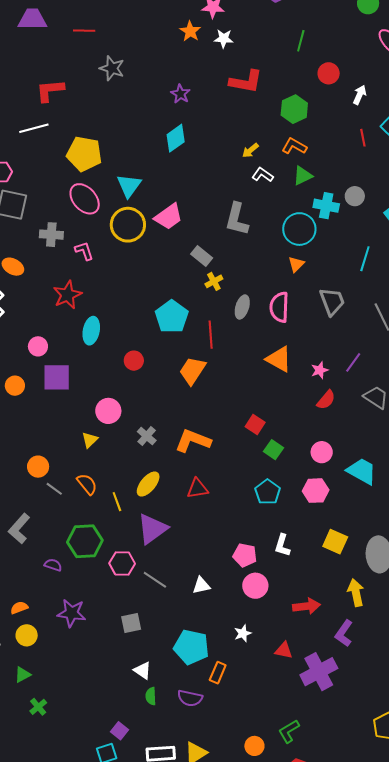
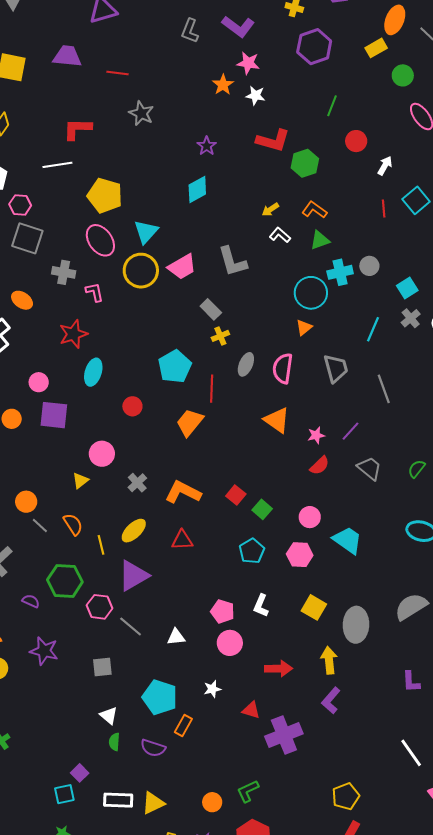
green hexagon: (294, 109) -> (305, 163), moved
cyan cross: (326, 206) -> (340, 272), turned -30
gray L-shape: (237, 219) -> (232, 262), moved, turned -36
red square: (255, 425) -> (236, 495), moved
purple L-shape: (344, 633) -> (331, 700), moved

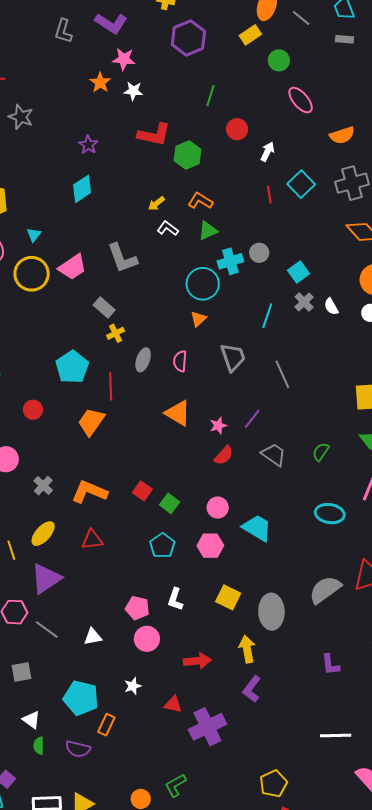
cyan triangle: (146, 232) -> (34, 235), size x0.6
pink semicircle: (283, 368) -> (180, 361), size x0.7
white line: (411, 753) -> (336, 736), turned -52

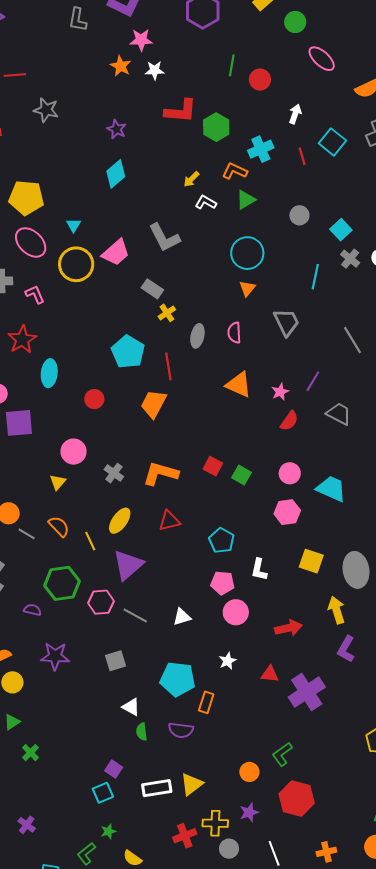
red circle: (237, 129) -> (260, 80), moved
cyan cross: (230, 261) -> (261, 149), moved
gray line: (282, 374) -> (353, 340), moved
cyan pentagon: (162, 546) -> (222, 541), moved

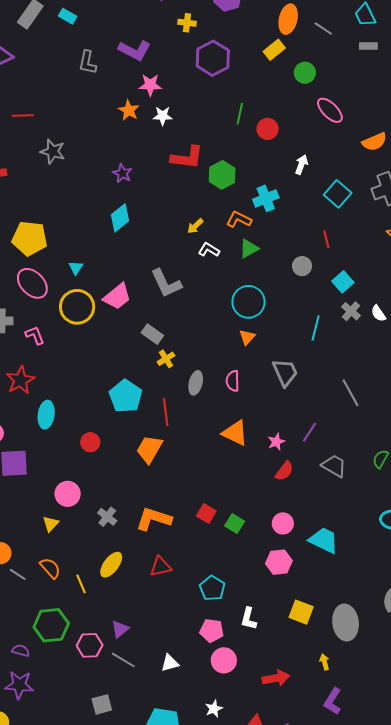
red line: (302, 156) -> (326, 239), moved
purple triangle: (128, 565) -> (120, 629), moved, size x0.6
yellow arrow: (336, 610) -> (325, 662), size x0.6
purple star: (55, 656) -> (19, 685), moved

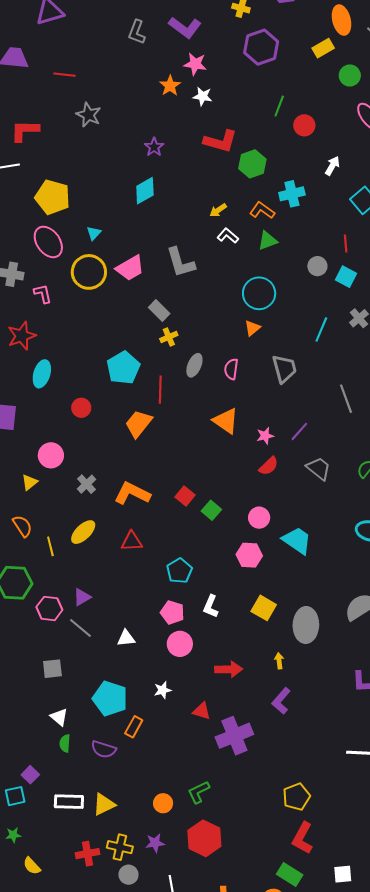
orange ellipse: (288, 19) -> (341, 20), turned -36
cyan square: (343, 282) -> (346, 277), moved, turned -30

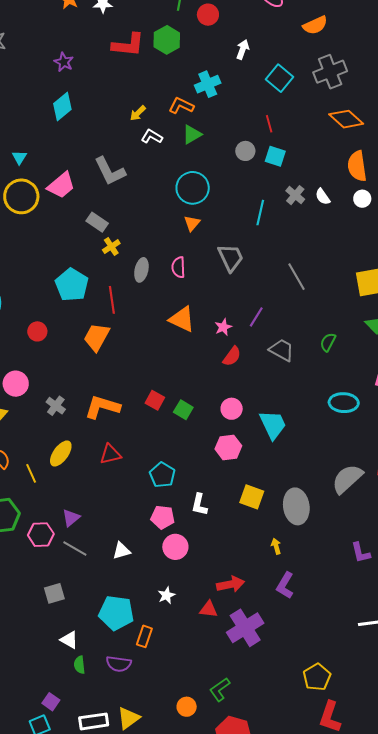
green hexagon: (252, 164) -> (167, 40), moved
cyan trapezoid: (297, 540) -> (273, 425), turned 40
red arrow: (229, 669) -> (231, 584), moved

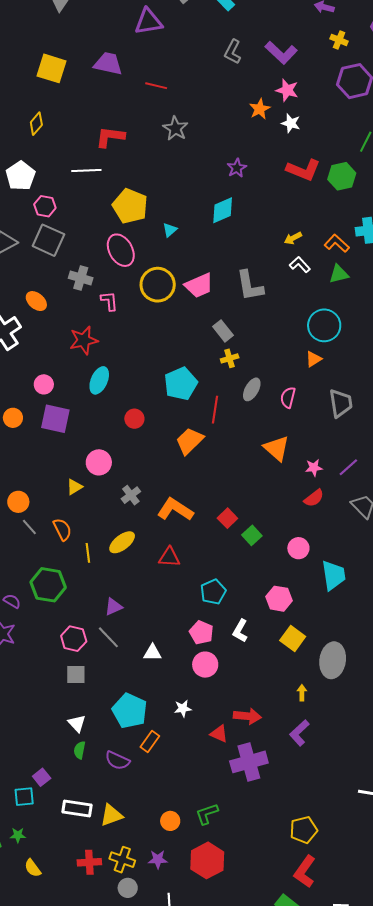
cyan triangle: (19, 157) -> (170, 230), moved
pink hexagon: (228, 447) -> (279, 599), moved
pink hexagon: (41, 535) -> (74, 639), moved

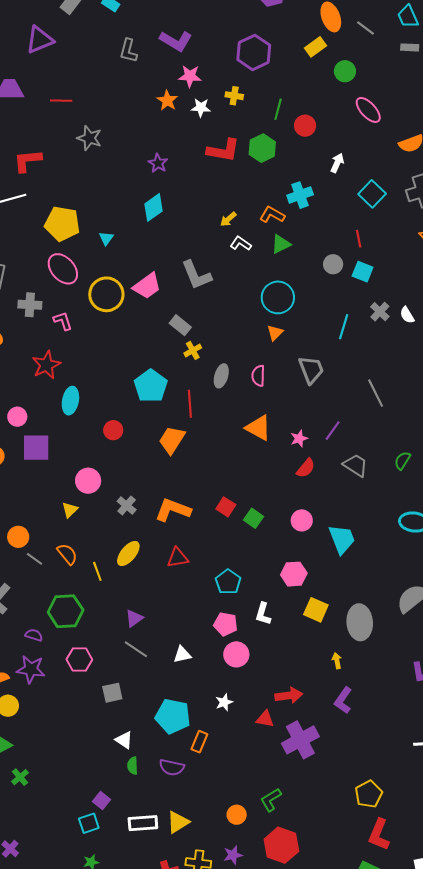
yellow cross: (339, 40) -> (234, 96), moved
pink hexagon: (74, 639) -> (79, 659), moved

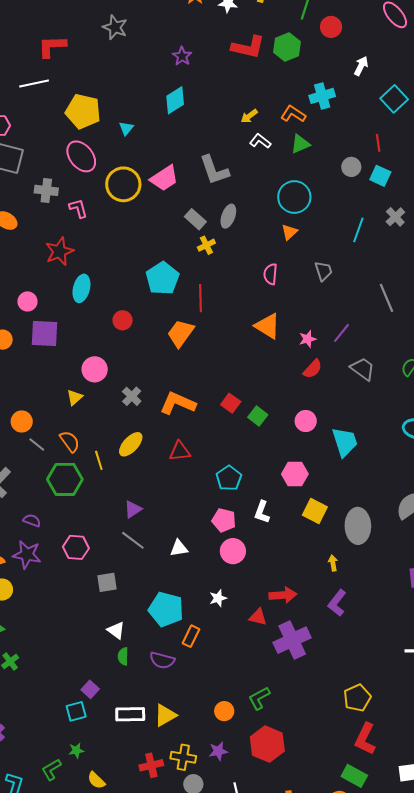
gray trapezoid: (311, 370) -> (323, 271), size x0.7
gray ellipse: (221, 376) -> (228, 216), moved
green hexagon: (66, 611) -> (65, 479), moved

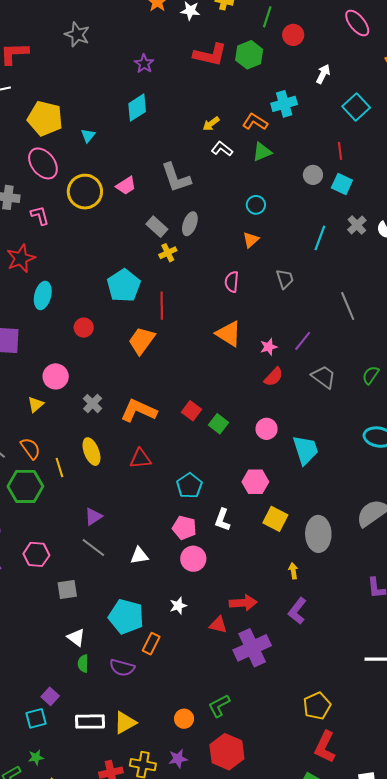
pink trapezoid: (164, 178) -> (126, 186), size x0.7
cyan circle: (294, 197) -> (256, 205), size x0.6
yellow ellipse: (131, 444) -> (91, 452), turned -64

